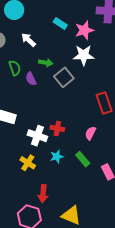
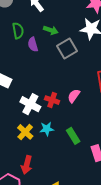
pink semicircle: (90, 133) -> (74, 96), moved
yellow cross: (28, 163) -> (25, 132), moved

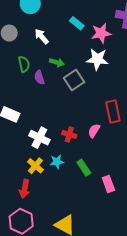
pink semicircle: (74, 96) -> (94, 131), moved
red cross: (52, 100) -> (69, 134), moved
red arrow: (27, 165) -> (25, 189), moved

